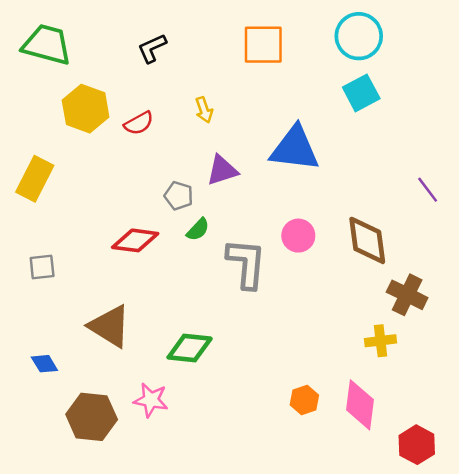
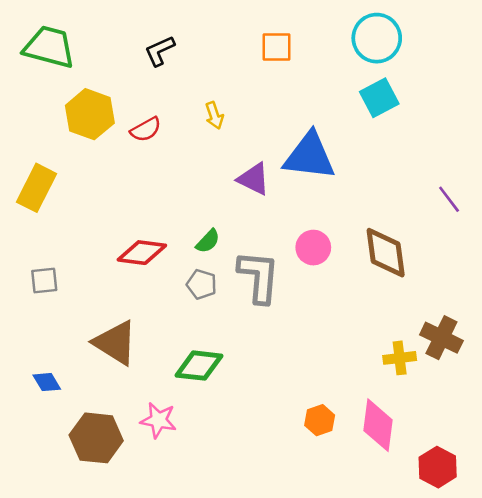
orange square: (263, 45) -> (276, 47), size x0.7
purple triangle: (222, 170) -> (254, 179), moved, turned 44
gray pentagon: (179, 196) -> (202, 284), moved
brown cross: (407, 295) -> (441, 338), moved

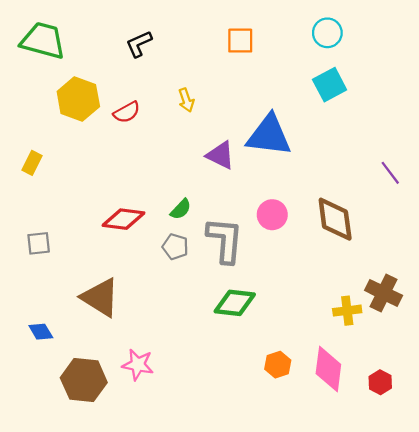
cyan circle: (377, 38) -> (327, 33), size x0.7
yellow rectangle: (37, 188) -> (32, 163), size x0.6
green diamond: (199, 366) -> (235, 303), moved
red hexagon: (438, 467) -> (380, 382), moved, size x0.7

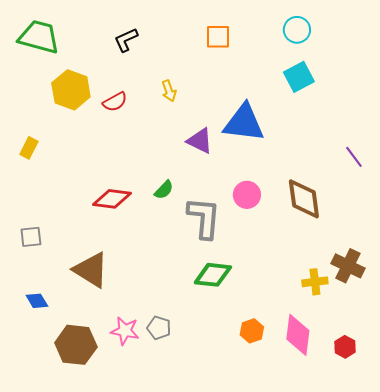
gray square: (39, 243) -> (31, 237), moved
gray pentagon: (175, 247) -> (159, 328), moved

